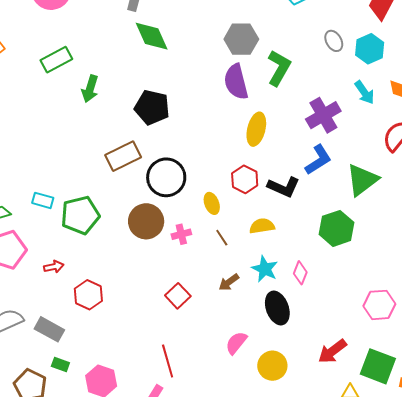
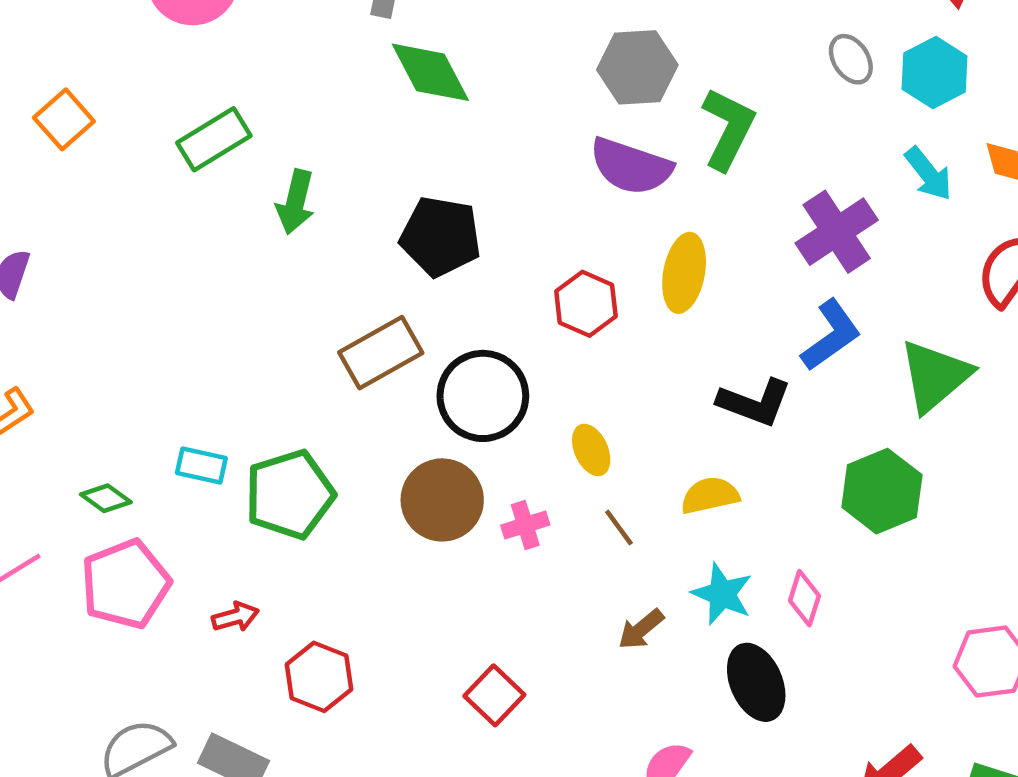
purple semicircle: (236, 82) -> (631, 166), turned -54
red hexagon: (245, 179) -> (586, 304), moved
red square: (178, 296) -> (494, 695), moved

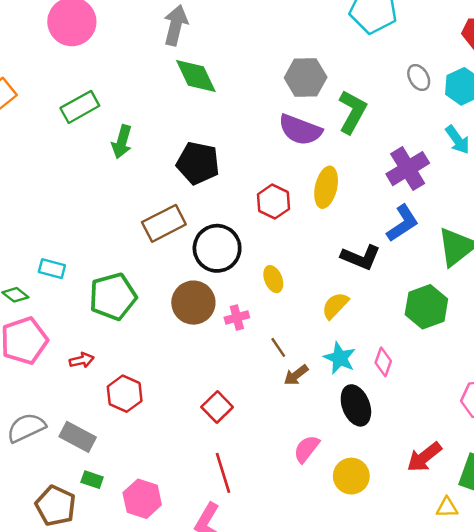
cyan rectangle: (201, 465) -> (52, 269), moved
yellow semicircle: (710, 495) -> (335, 306), turned -36
brown line: (619, 528) -> (278, 347), moved

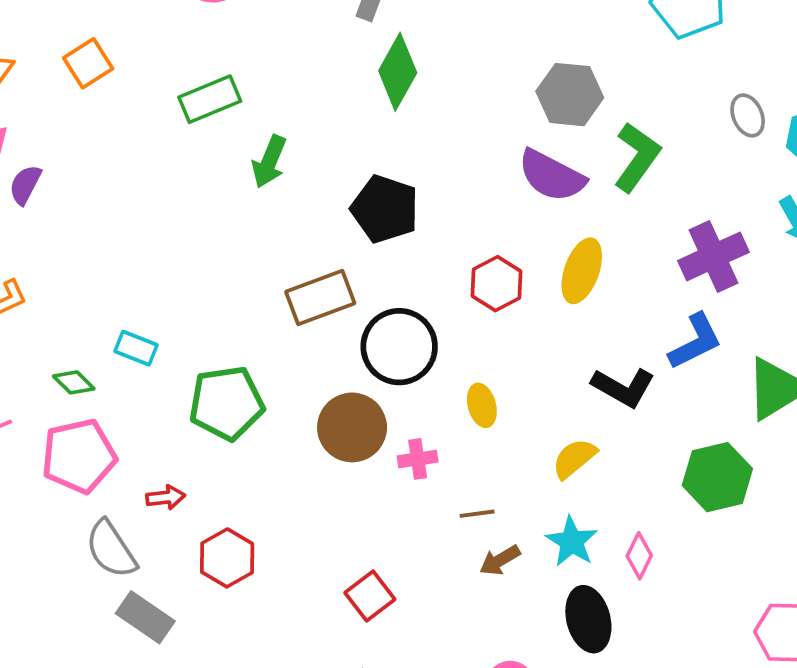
green diamond: (196, 76) -> (398, 72), turned 48
brown line: (278, 347) -> (477, 514), turned -70
gray semicircle: (26, 428) -> (111, 549), moved, turned -105

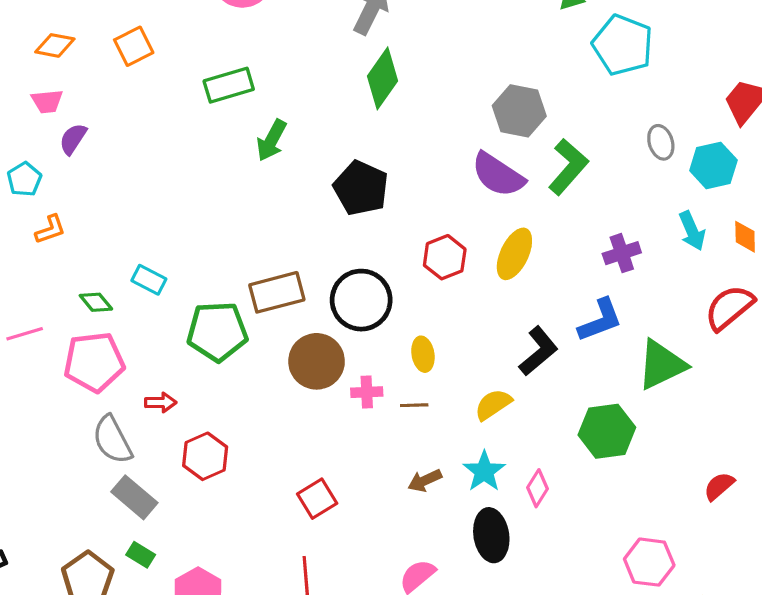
purple cross: (713, 256) -> (622, 253), size x0.7
brown rectangle: (320, 298) -> (277, 292), moved
black L-shape: (623, 387) -> (538, 351), turned -75
brown line: (477, 514) -> (414, 405), moved

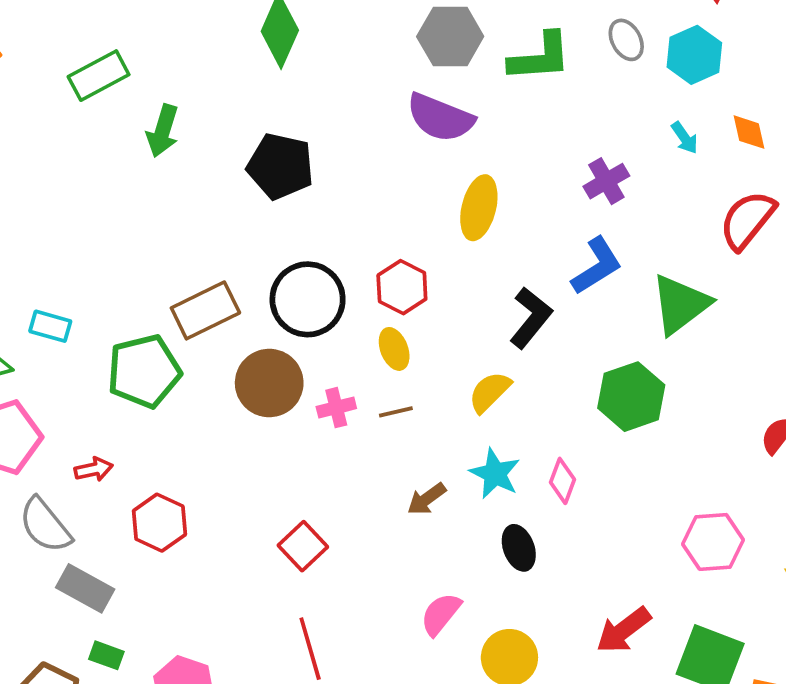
green L-shape: (568, 167) -> (540, 57), moved, turned 56
cyan arrow: (692, 231) -> (685, 138), size x0.7
red hexagon: (445, 257) -> (402, 287), moved
black ellipse: (491, 535) -> (519, 548), size x0.7

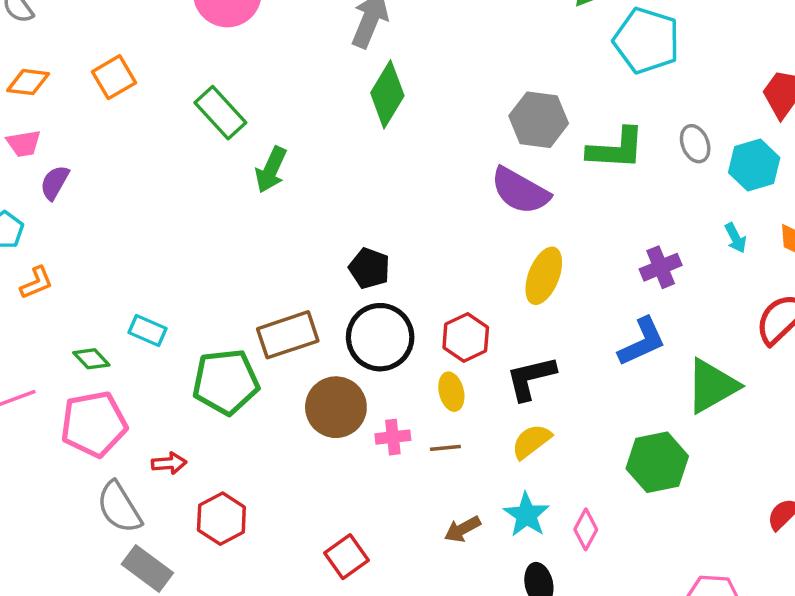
green rectangle: (99, 76) -> (220, 113), turned 68
black pentagon: (280, 166) -> (369, 268), moved, size x0.7
black L-shape: (531, 318) -> (531, 378), moved, turned -150

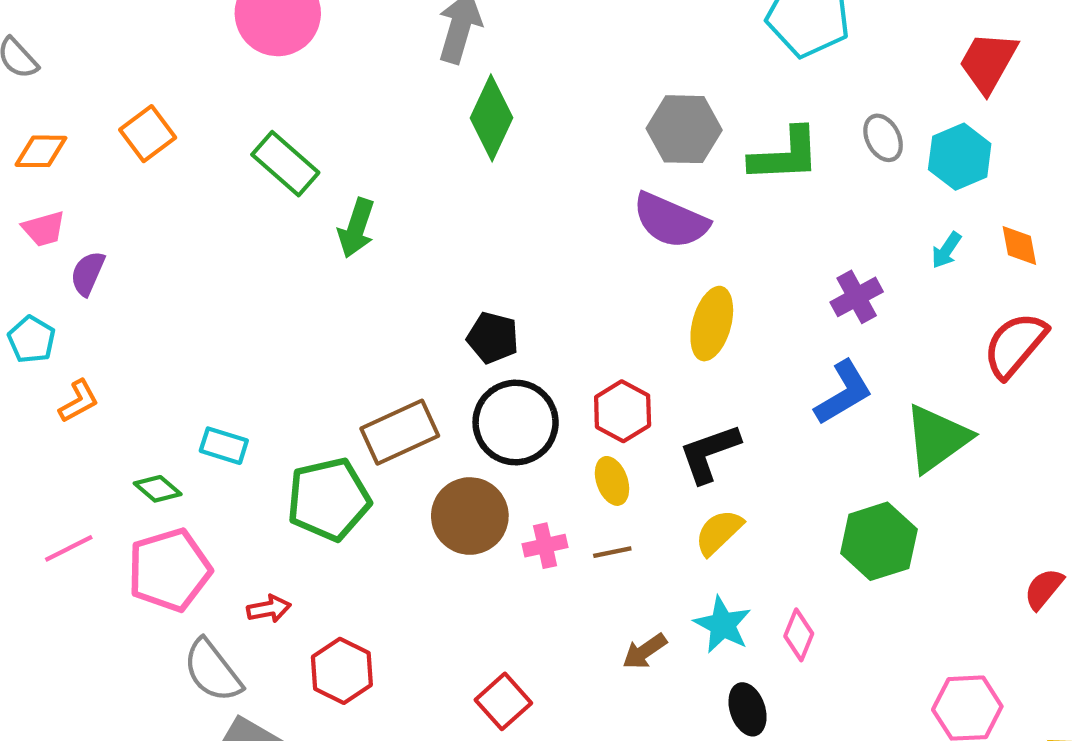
cyan arrow: (736, 238) -> (946, 250), turned 68

